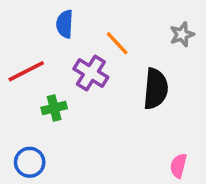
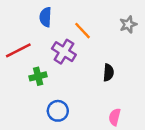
black semicircle: (156, 89) -> (108, 73), moved, size x0.6
blue circle: (30, 162) -> (58, 111), moved
pink semicircle: (178, 166) -> (115, 117), moved

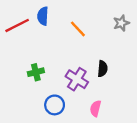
red line: (18, 50) -> (17, 25), moved
purple cross: (64, 52) -> (77, 79), moved
pink semicircle: (115, 117) -> (96, 108), moved

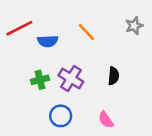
blue semicircle: (43, 16) -> (48, 41), moved, turned -96
purple cross: (77, 79) -> (71, 79), moved
pink semicircle: (96, 108) -> (106, 120), turned -49

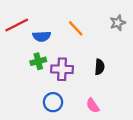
purple cross: (71, 79) -> (62, 69), turned -30
green cross: (40, 80) -> (38, 61), moved

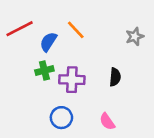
gray star: (118, 23) -> (135, 36), moved
orange line: (76, 28) -> (76, 30), moved
blue semicircle: (42, 36) -> (48, 42), turned 126

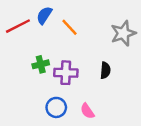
gray star: (135, 36) -> (123, 33), size x1.5
blue semicircle: (48, 42) -> (44, 15), moved
pink semicircle: (107, 121) -> (87, 111), moved

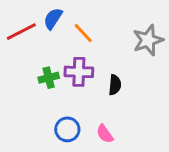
black semicircle: (105, 70) -> (115, 85), moved
purple cross: (66, 73) -> (79, 72), moved

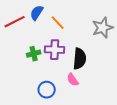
black semicircle: (115, 85) -> (80, 59), size x1.5
pink semicircle: (105, 134) -> (73, 80), moved

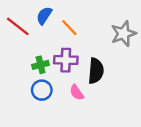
red line: (15, 22) -> (18, 26), turned 65
pink semicircle: (73, 80) -> (77, 93), moved
blue circle: (47, 90) -> (42, 90), moved

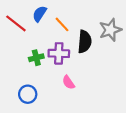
black semicircle: (96, 71) -> (85, 42), moved
blue circle: (42, 90) -> (28, 94), moved

